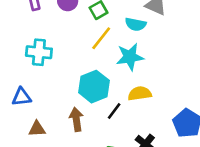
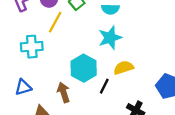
yellow line: (101, 38) -> (55, 22), moved
brown arrow: (76, 119) -> (64, 92), moved

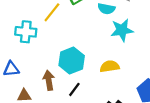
cyan star: (110, 38) -> (122, 30), moved
black line: (104, 86) -> (74, 89), moved

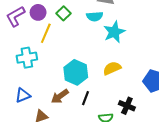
brown arrow: (49, 80) -> (60, 96), turned -102

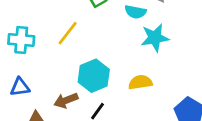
yellow line: (46, 33) -> (68, 33), moved
cyan cross: (27, 58) -> (21, 40), moved

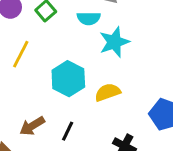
cyan hexagon: (94, 76) -> (68, 79), moved

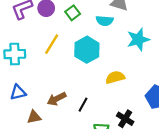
cyan star: (114, 42) -> (138, 39), moved
cyan hexagon: (68, 79) -> (87, 50), moved

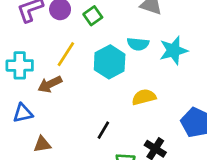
cyan semicircle: (105, 21) -> (138, 44), moved
brown arrow: (57, 99) -> (50, 84), moved

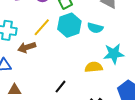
cyan star: (173, 50) -> (114, 54), moved
cyan hexagon: (110, 62) -> (69, 25), moved

